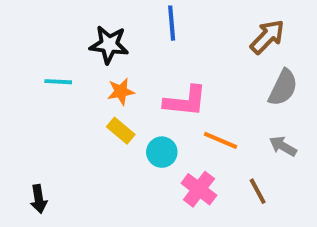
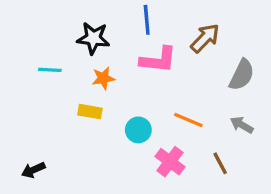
brown arrow: (267, 37) -> (205, 38), moved
pink L-shape: (185, 101) -> (158, 60), moved
yellow rectangle: (121, 131) -> (90, 112), moved, turned -30
black arrow: (39, 199) -> (33, 170), turned 75

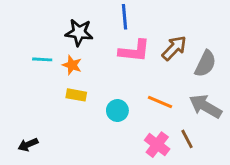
brown arrow: (205, 38) -> (174, 48), moved
orange star: (103, 78) -> (72, 65), moved, turned 30
gray arrow: (242, 125) -> (205, 106), size x1.6
pink cross: (170, 162) -> (157, 145), moved

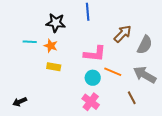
pink L-shape: (134, 51) -> (95, 54), moved
cyan circle: (117, 111) -> (93, 78), moved
pink cross: (157, 145) -> (91, 102), moved

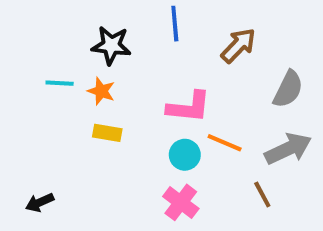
brown arrow: (123, 34) -> (238, 45), moved
gray arrow: (145, 75) -> (288, 149), turned 125

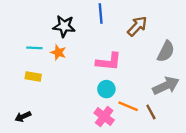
yellow rectangle: (107, 133) -> (33, 76), moved
orange line: (225, 143) -> (128, 106), moved

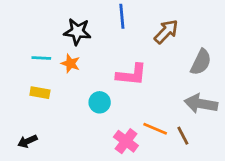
gray arrow: (166, 86) -> (201, 104), turned -145
cyan circle: (106, 89) -> (100, 102), moved

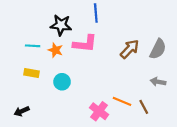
brown arrow: (166, 32) -> (130, 49), moved
pink L-shape: (132, 75) -> (85, 44), moved
cyan circle: (100, 102) -> (62, 82), moved
gray arrow: (201, 104) -> (158, 82), size x0.6

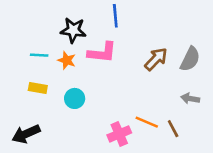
black arrow: (22, 111) -> (26, 134), size x1.5
pink cross: (99, 111) -> (119, 134), turned 30

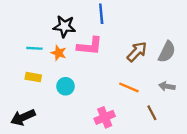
orange line: (147, 122) -> (129, 87), moved

